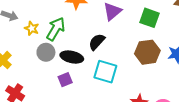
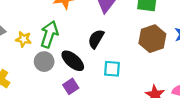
black ellipse: (72, 57) -> (73, 61), turned 40
cyan square: (105, 72) -> (112, 69), size x0.7

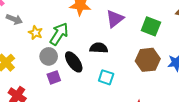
black semicircle: (96, 39) -> (99, 48), turned 48
purple square: (71, 86) -> (54, 77), moved

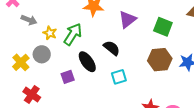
black semicircle: (99, 48) -> (112, 48), turned 36
gray circle: (49, 56) -> (42, 54), moved
cyan square: (106, 77) -> (119, 77), turned -35

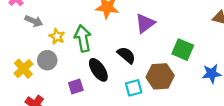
green square: (163, 27) -> (183, 50), moved
green arrow: (73, 34) -> (83, 38), turned -45
brown hexagon: (160, 60) -> (160, 76), moved

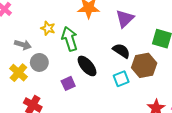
gray arrow: (34, 21) -> (23, 45), moved
yellow star: (57, 36) -> (48, 28), moved
black semicircle: (126, 55) -> (121, 51), moved

